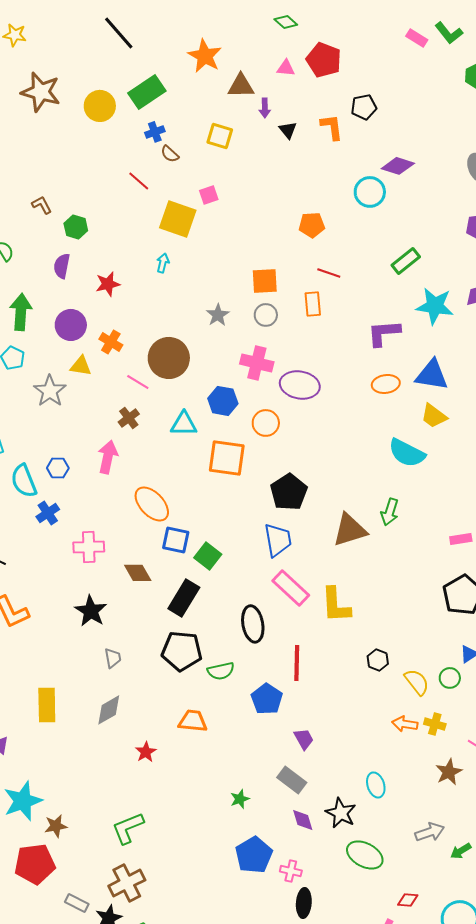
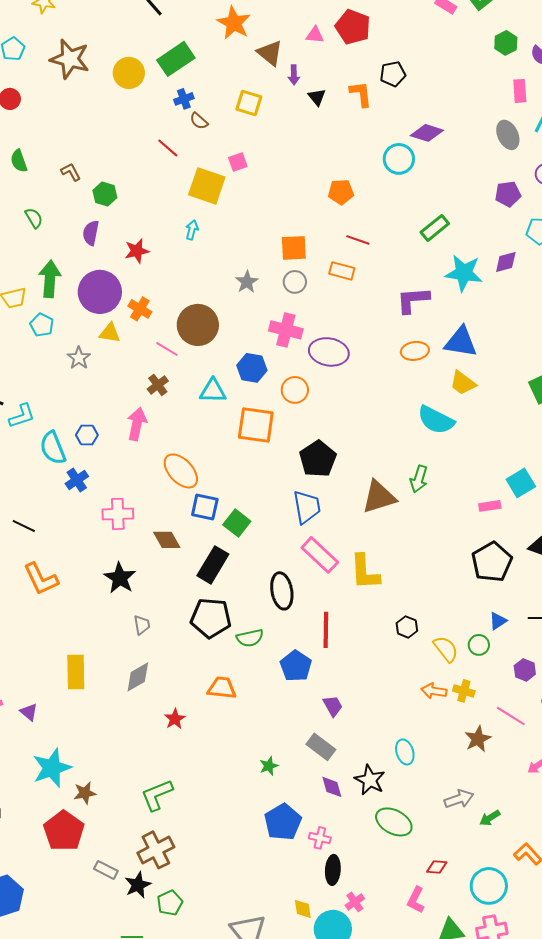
brown triangle: (241, 86) -> (270, 53), turned 40
orange rectangle: (313, 304) -> (342, 271), turned -70
purple circle: (71, 325) -> (100, 292), size x1.4
gray star: (50, 391) -> (79, 358), size x0.7
red pentagon: (35, 864) -> (64, 831), turned -30

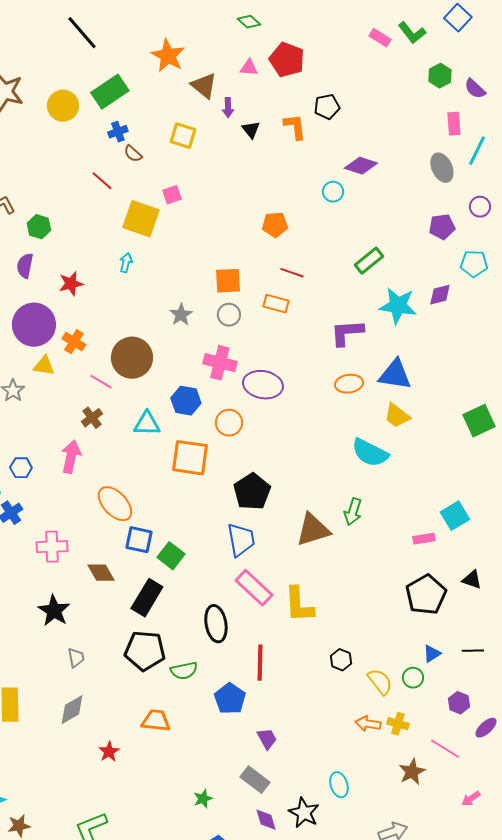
cyan circle: (399, 159) -> (333, 192), size x0.7

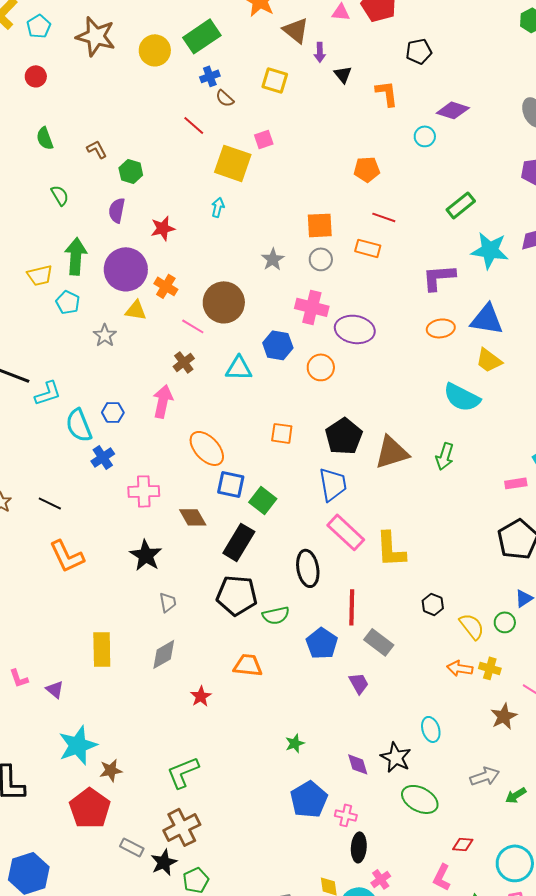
orange L-shape: (295, 127) -> (387, 93), moved
orange square: (190, 458) -> (282, 433), moved, size x0.6
brown triangle: (313, 530) -> (392, 452), moved
gray rectangle: (255, 780) -> (379, 642), moved

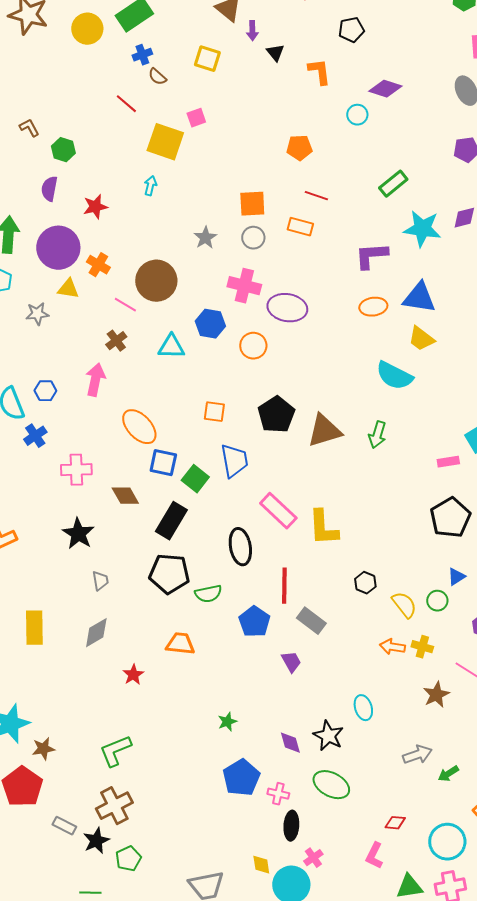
gray star: (105, 335) -> (37, 314), turned 30
blue trapezoid: (333, 484) -> (234, 461), moved
green ellipse: (420, 799) -> (331, 785), moved

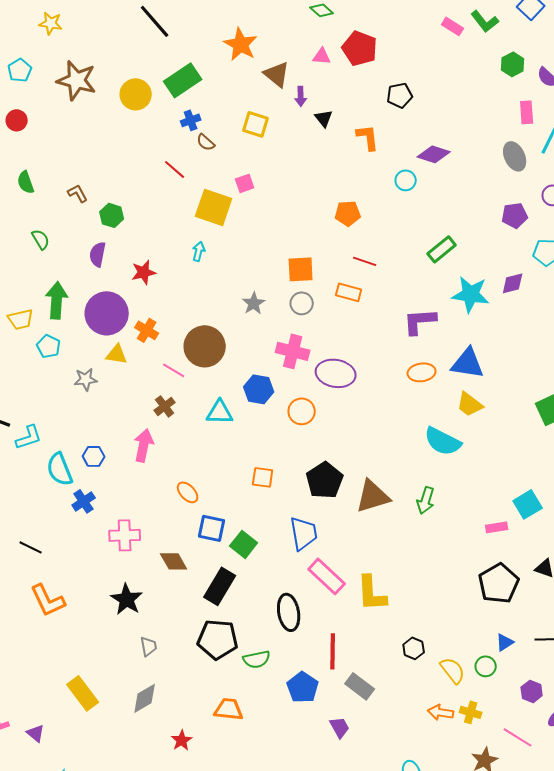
orange ellipse: (139, 427) -> (188, 492), size x0.6
blue trapezoid: (234, 461) -> (304, 533), moved
yellow rectangle: (34, 628) -> (83, 693), turned -36

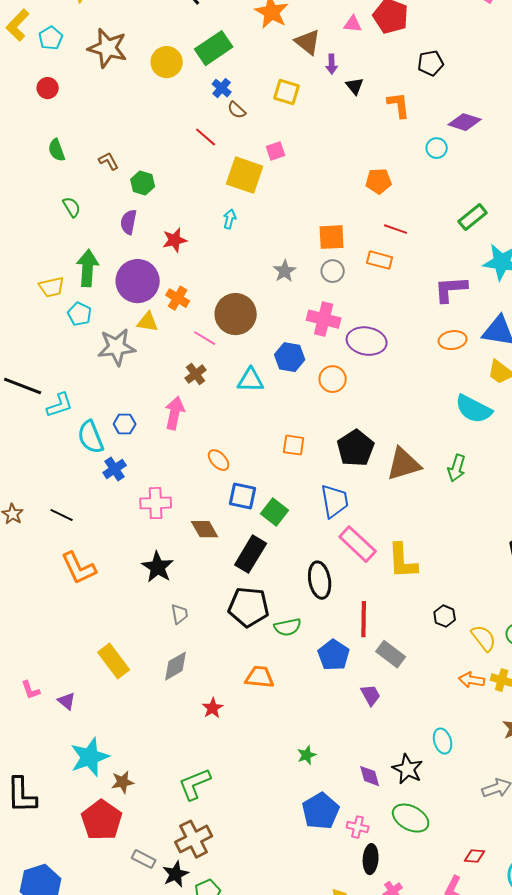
blue cross: (191, 120) -> (222, 88), turned -30
gray star: (86, 379) -> (117, 347), size x1.6

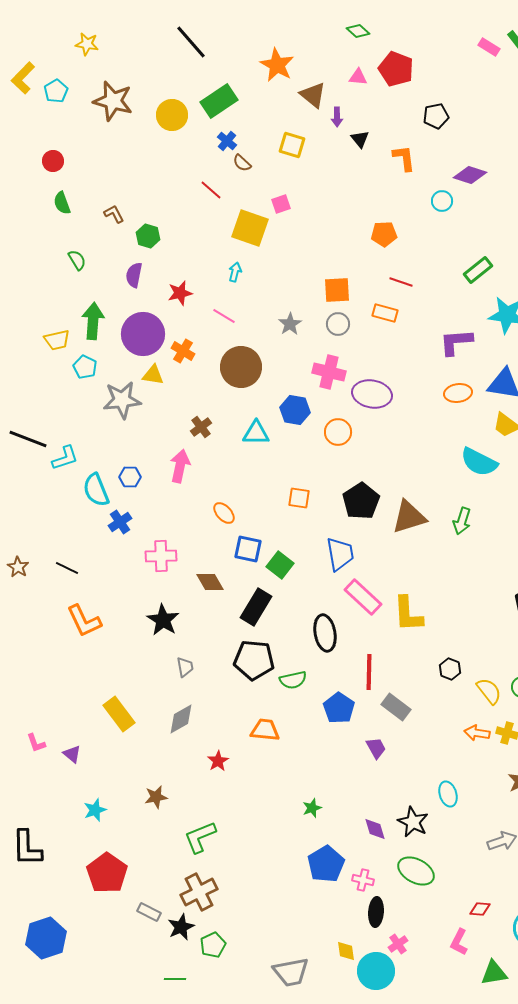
red circle: (48, 88) -> (53, 161), moved
pink line: (205, 338) -> (224, 316), moved
cyan star: (90, 757) -> (95, 810), size x0.6
brown star: (123, 782) -> (156, 797), moved

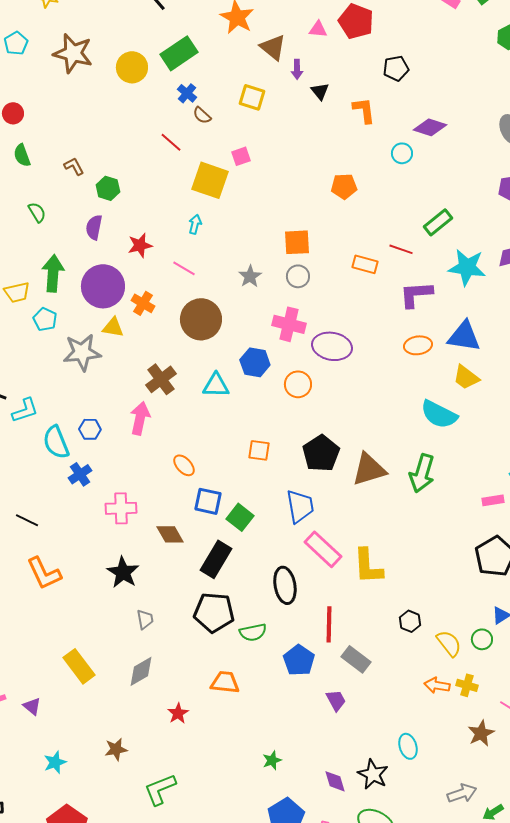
red line: (401, 282) -> (401, 249), moved
orange rectangle: (385, 313) -> (365, 264), moved
brown cross: (201, 427) -> (161, 379), size x1.4
green arrow: (462, 521) -> (422, 473), size x1.4

